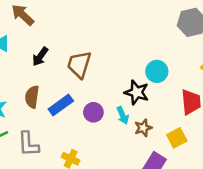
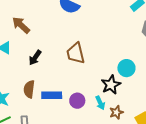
brown trapezoid: (79, 65) -> (76, 53), moved, turned -30
black star: (137, 92) -> (111, 85), turned 30
blue rectangle: (61, 105) -> (52, 95), turned 36

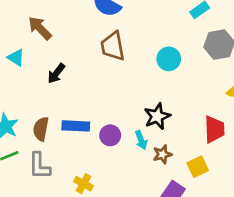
brown trapezoid: (76, 53) -> (113, 46), moved
cyan circle: (126, 68) -> (169, 59), moved
brown semicircle: (29, 89) -> (41, 129), moved

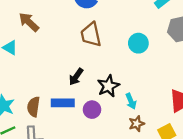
black arrow: (56, 73) -> (76, 77), moved
black star: (157, 116) -> (108, 86), moved
cyan arrow: (141, 140) -> (131, 101), moved

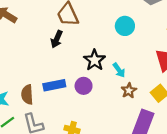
cyan circle: (138, 43) -> (125, 26), moved
black arrow: (76, 77) -> (57, 39), moved

